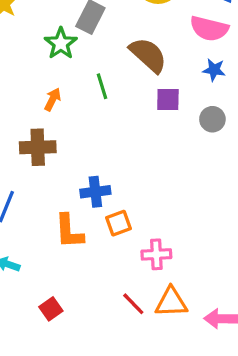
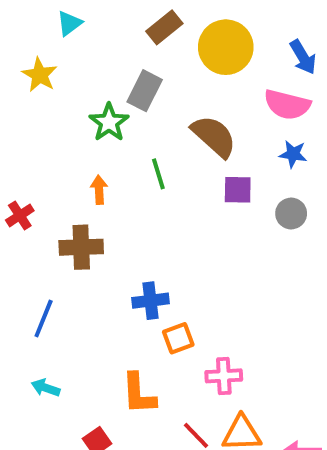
orange arrow: (53, 99) -> (99, 190), turned -30
orange L-shape: (69, 231) -> (139, 394), moved

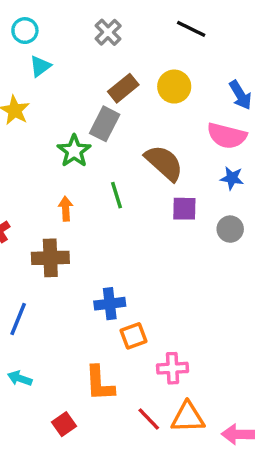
brown rectangle: (164, 27) -> (123, 88), moved
yellow circle: (226, 47) -> (174, 87), size x0.7

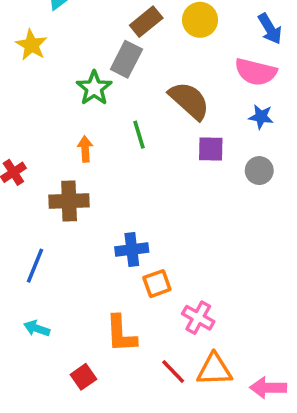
pink cross: (173, 368) -> (198, 318), turned 32

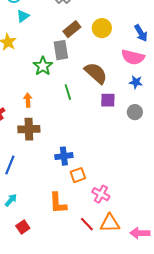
gray rectangle: (126, 59) -> (61, 50), turned -36
orange arrow: (85, 149) -> (28, 100), moved
cyan arrow: (37, 328) -> (11, 200), turned 112
red square: (83, 377) -> (23, 227), moved

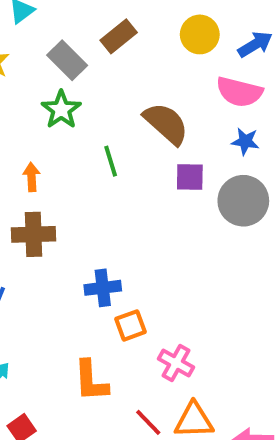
yellow circle: (102, 28) -> (200, 34), moved
blue arrow: (141, 33) -> (255, 44), turned -90
gray rectangle: (61, 50) -> (67, 60), moved, turned -36
gray circle: (135, 112) -> (243, 201), size x1.6

